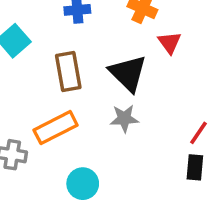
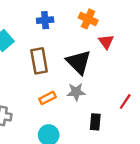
orange rectangle: (56, 128) -> (47, 98), moved, size x0.6
black rectangle: (195, 167) -> (95, 122), moved

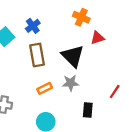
blue cross: (45, 20) -> (33, 26), moved, turned -32
red triangle: (106, 42) -> (97, 38), turned 48

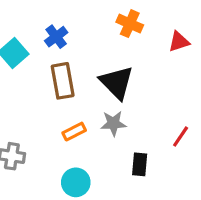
red triangle: (97, 38) -> (179, 42), moved

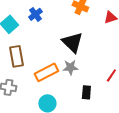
brown rectangle: (63, 81) -> (16, 56), moved
orange rectangle: (74, 132) -> (46, 72), size x1.6

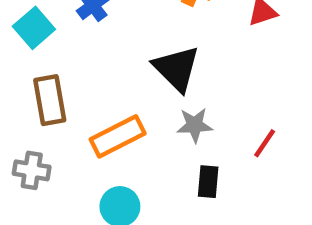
gray star: (70, 67) -> (195, 125), moved

